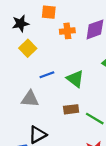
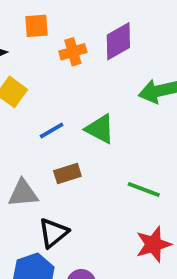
gray triangle: (30, 99) -> (23, 193), moved
brown rectangle: (71, 109) -> (67, 174), moved

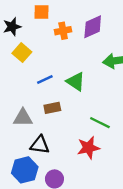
black triangle: (53, 233) -> (40, 145), turned 42
red star: (153, 244) -> (88, 148), moved

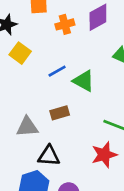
blue line: (45, 80) -> (57, 71), moved

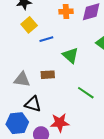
blue line: (57, 71) -> (46, 39), moved
red star: (104, 155) -> (60, 123), moved

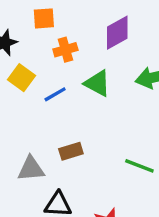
orange cross: (66, 12) -> (65, 50), moved
green triangle: (70, 55) -> (97, 83), moved

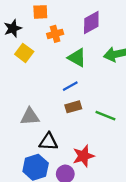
blue line: (55, 94) -> (70, 86), moved
brown rectangle: (71, 151) -> (73, 107), moved

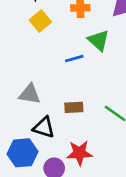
blue line: (70, 86) -> (74, 59), moved
brown rectangle: (73, 107) -> (74, 107), moved

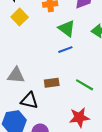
blue line: (74, 59) -> (65, 50), moved
red star: (79, 153) -> (79, 117), moved

